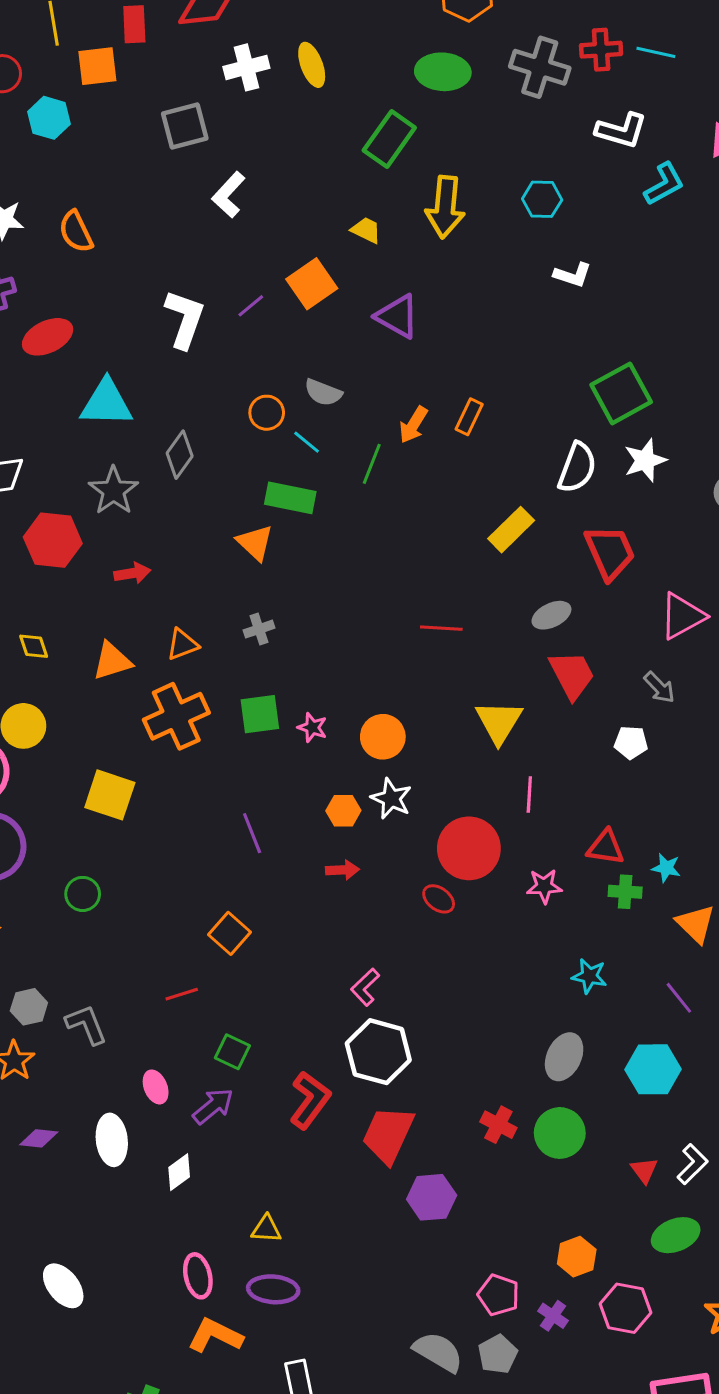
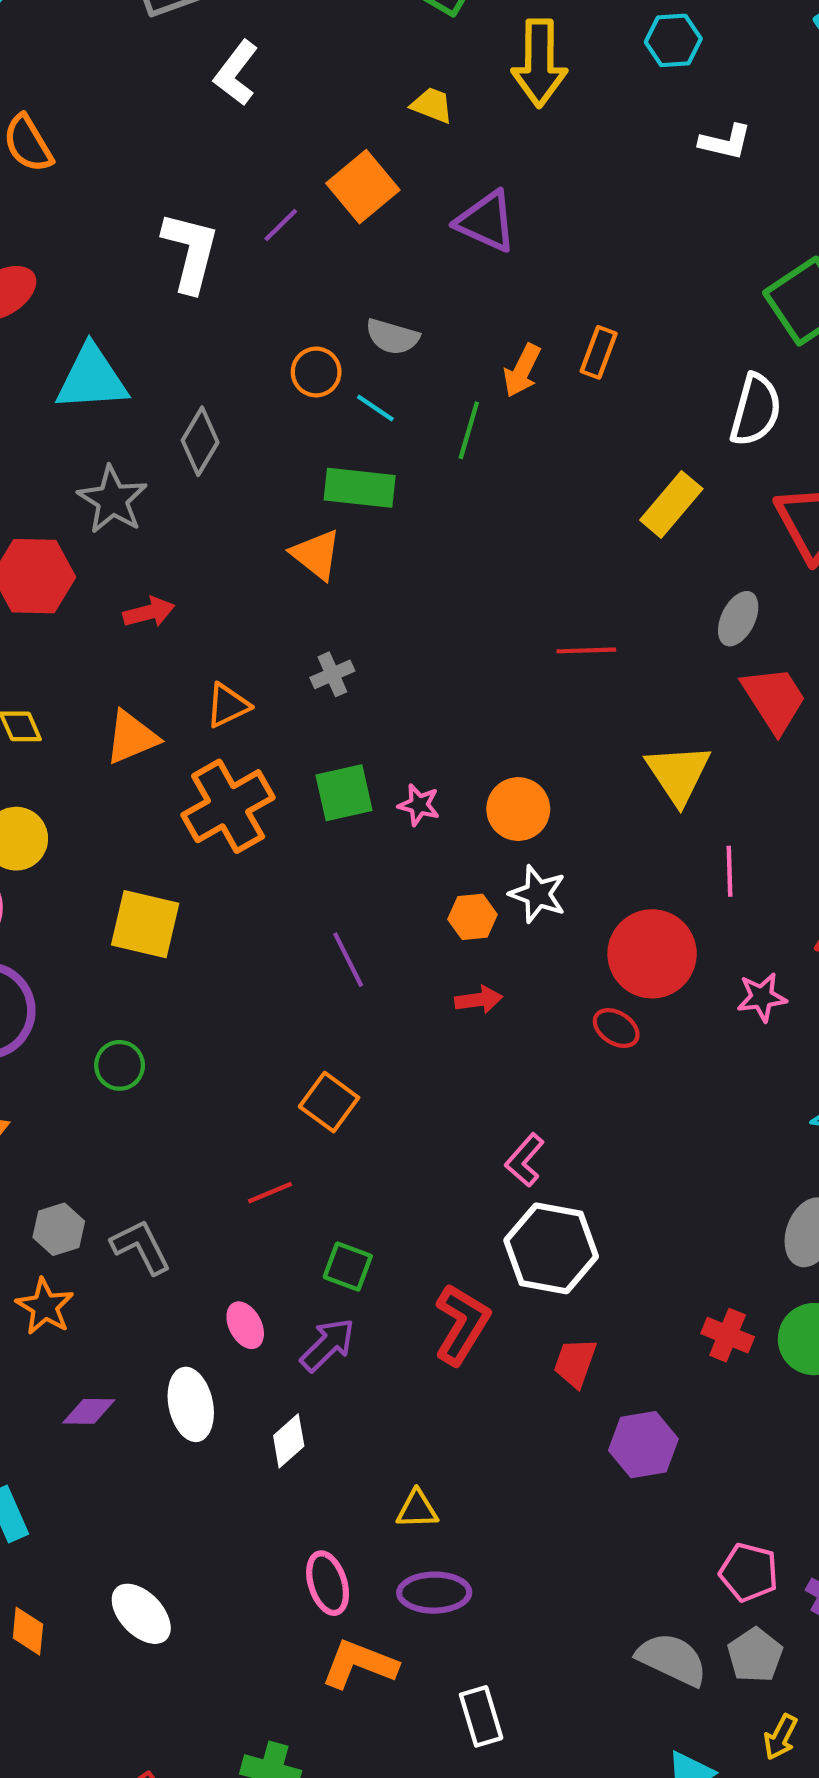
gray ellipse: (551, 615) -> (738, 619), turned -33
red trapezoid: (388, 1135) -> (575, 1363), size x0.6

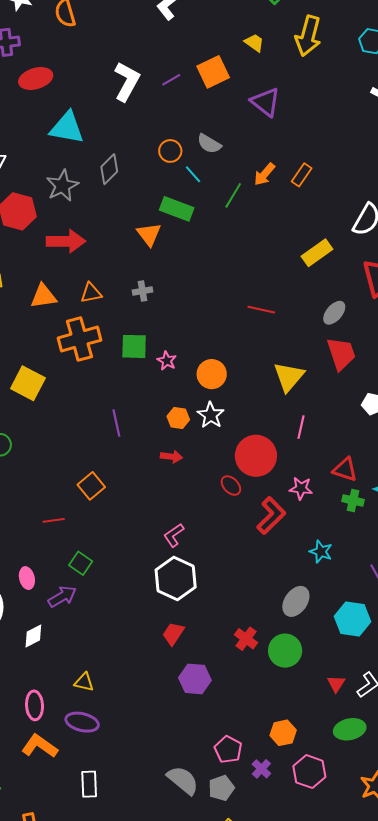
red arrow: (149, 612) -> (66, 241), size x1.6
red L-shape: (462, 1324) -> (271, 516), moved

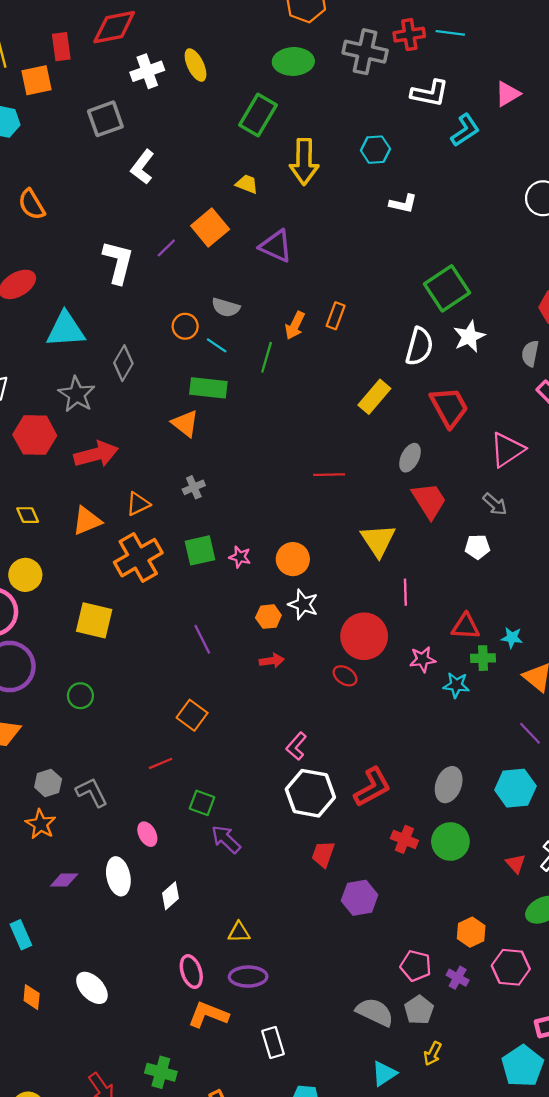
red L-shape: (271, 516) -> (372, 787), moved, turned 30
cyan star: (321, 552) -> (456, 685), moved
purple arrow: (62, 597) -> (226, 839), moved, turned -92

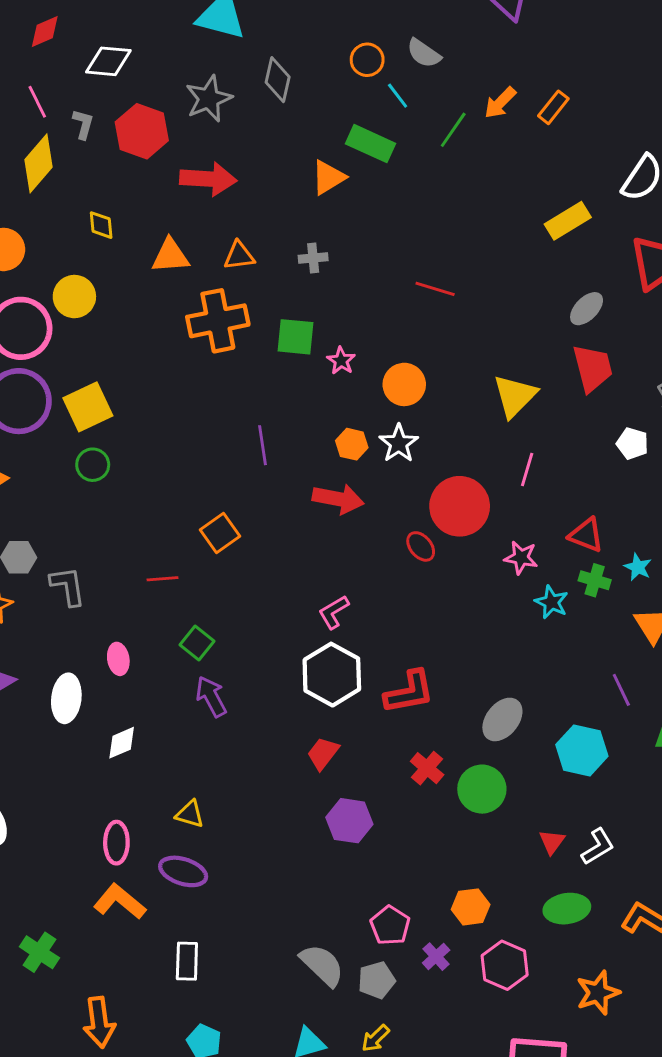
gray diamond: (123, 363) -> (278, 80), turned -36
orange triangle: (185, 423) -> (328, 177), turned 32
red line: (329, 475) -> (435, 289), moved
yellow square: (94, 620) -> (88, 407), moved, turned 33
red arrow: (272, 661) -> (338, 499), size x1.6

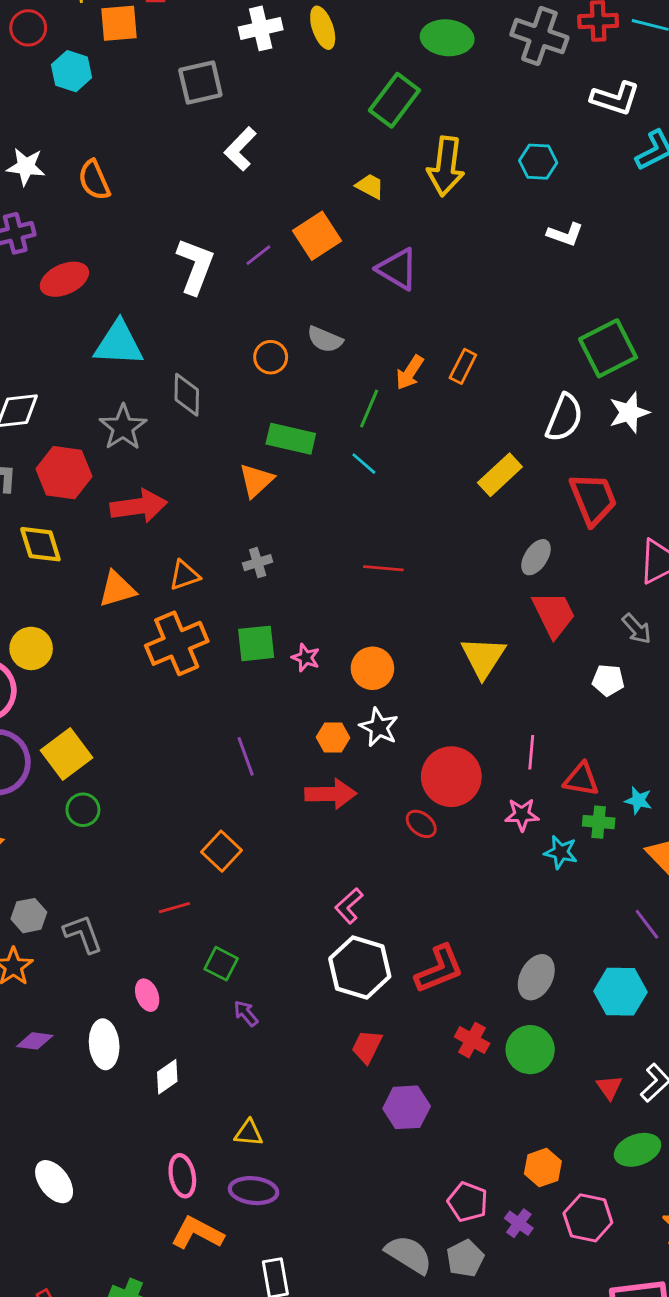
cyan line: (398, 96) -> (364, 464), moved
yellow diamond: (101, 225) -> (40, 544), moved, size x1.5
pink line: (527, 470) -> (531, 752), moved
purple arrow: (211, 697) -> (246, 1013), size x0.7

